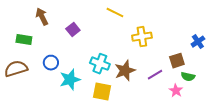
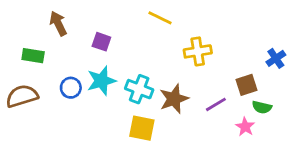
purple square: (73, 30) -> (101, 42), turned -32
cyan star: (70, 80) -> (101, 81), moved

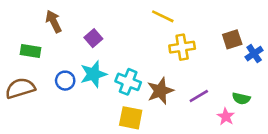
yellow line: (160, 18) -> (163, 16), moved
purple square: (101, 42) -> (93, 38), turned 30
brown square: (247, 85) -> (232, 39), moved

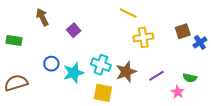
green rectangle: (30, 51) -> (14, 40), moved
cyan star: (93, 74) -> (74, 73), moved
brown semicircle: (20, 88) -> (16, 83), moved

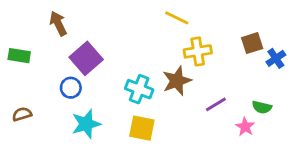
purple square: (74, 30) -> (86, 58), moved, size x1.6
brown star: (126, 72) -> (177, 81), moved
cyan star: (74, 73) -> (86, 124), moved
brown semicircle: (16, 83) -> (22, 114), size x0.6

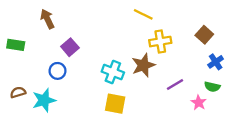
brown square: (252, 43) -> (204, 35), turned -30
purple square: (86, 58) -> (70, 47), size x0.7
blue cross: (276, 58) -> (216, 62), moved
cyan star: (86, 124) -> (44, 100), moved

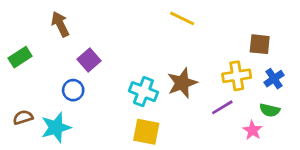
brown square: (204, 35) -> (260, 44), turned -36
yellow cross: (160, 42) -> (237, 76), moved
green rectangle: (16, 45) -> (20, 57), turned -42

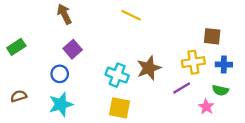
yellow line: (182, 18) -> (131, 15), moved
brown arrow: (60, 24) -> (64, 14), moved
blue cross: (274, 79) -> (224, 64), turned 35
cyan star: (56, 127) -> (61, 104), moved

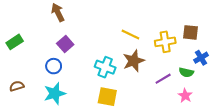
yellow line: (131, 15) -> (130, 35), moved
yellow cross: (193, 62) -> (165, 42), moved
blue cross: (224, 64) -> (201, 58), turned -32
green semicircle: (220, 90) -> (186, 72), moved

